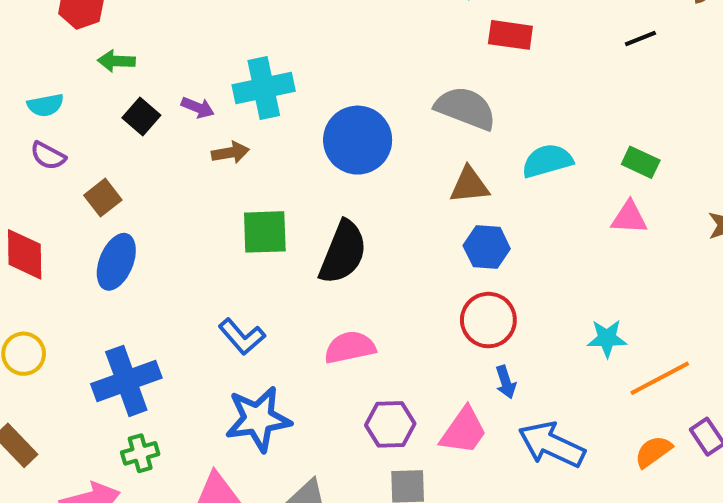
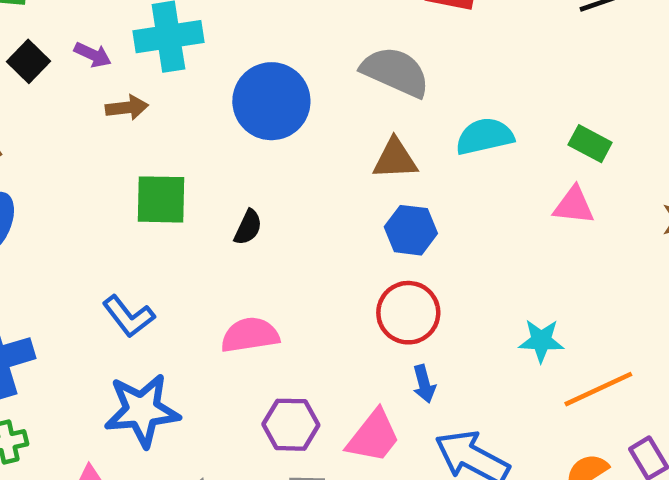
black semicircle: (343, 252) -> (248, 227), size x0.5

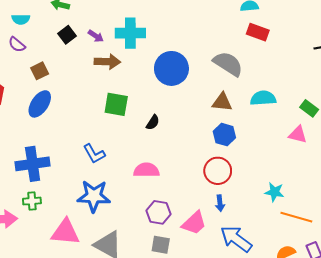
brown arrow: (127, 108) -> (107, 62), size x1.4
orange line: (598, 389) -> (296, 217), turned 32

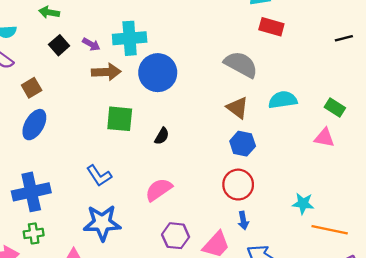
blue circle: (171, 68) -> (158, 73), moved
brown triangle: (222, 102) -> (237, 108), turned 35
pink semicircle: (146, 170) -> (159, 190), turned -30

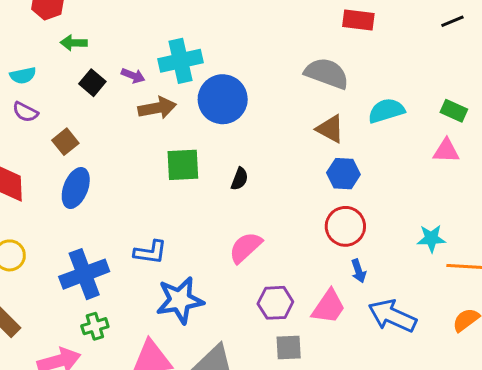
blue L-shape: (99, 176) -> (150, 252), moved, turned -40

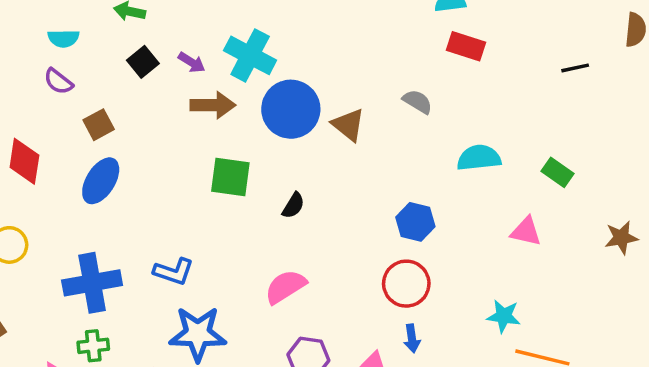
cyan cross: (181, 61) -> (250, 55), turned 30
gray semicircle: (327, 73) -> (417, 102), size x0.6
brown triangle: (330, 129) -> (348, 125), moved
pink triangle: (446, 151) -> (526, 232), moved

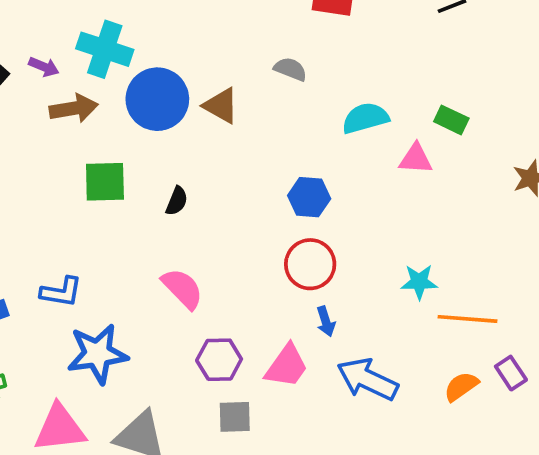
pink triangle: (526, 232) -> (416, 159), moved
pink semicircle: (285, 287) -> (182, 288), turned 87

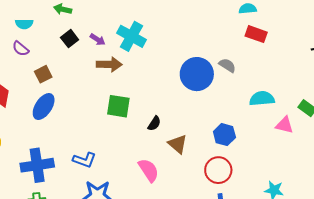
blue circle: (157, 99) -> (197, 74), moved
brown triangle: (221, 106) -> (178, 144), moved

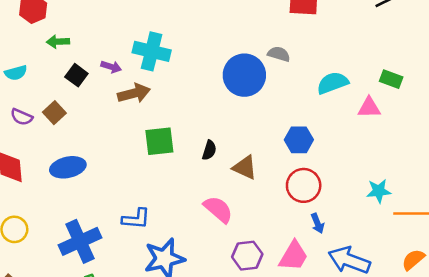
purple semicircle: (21, 49) -> (22, 117), moved
brown square: (43, 74) -> (54, 113), moved
blue ellipse: (44, 107) -> (68, 167), turned 60

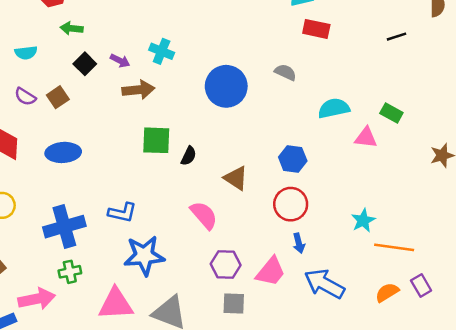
cyan cross: (152, 51) -> (162, 51), size x0.7
blue circle: (244, 75) -> (226, 86), moved
black semicircle: (209, 150) -> (189, 156), moved
cyan star: (379, 191) -> (363, 220), turned -30

